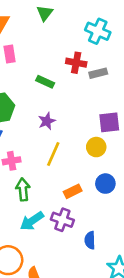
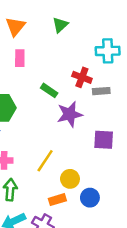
cyan cross: (98, 31) -> (108, 51), turned -35
purple star: (47, 121) -> (70, 114), moved, size x1.5
yellow circle: (96, 147) -> (70, 179), moved

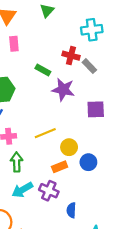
gray rectangle: (101, 91) -> (89, 66), turned 56
purple star: (70, 114) -> (63, 90), turned 30
yellow line: (45, 161) -> (45, 133), turned 40

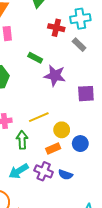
red cross: (71, 56) -> (56, 28), moved
gray rectangle: (89, 66) -> (79, 45), moved
green arrow: (17, 162) -> (22, 140), moved
blue semicircle: (71, 210) -> (65, 175), moved, turned -72

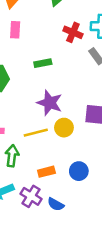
green rectangle: (35, 58) -> (43, 63), turned -48
purple star: (55, 76) -> (50, 103), moved
yellow circle: (62, 130) -> (64, 128), moved

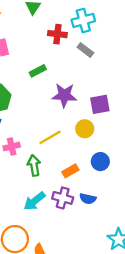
purple star: (50, 103) -> (64, 95), moved
yellow circle: (64, 128) -> (85, 129), moved

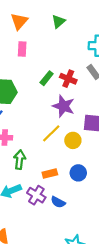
red cross: (57, 34) -> (68, 79), moved
green rectangle: (38, 71) -> (47, 78), turned -40
yellow line: (50, 137) -> (51, 133), moved, turned -30

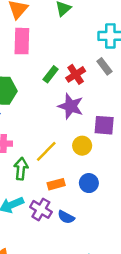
pink rectangle: (22, 49) -> (22, 41), size x1.5
red cross: (68, 79) -> (76, 74), turned 35
yellow line: (51, 133) -> (46, 151), moved

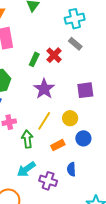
purple star: (71, 106) -> (44, 89), moved, turned 30
yellow circle: (82, 146) -> (70, 118), moved
purple cross: (41, 209) -> (48, 181), moved
blue semicircle: (66, 217) -> (71, 169), turned 72

